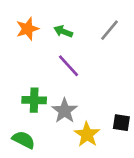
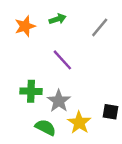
green arrow: (63, 31) -> (58, 19), moved, turned 140
green semicircle: (24, 140) -> (45, 127), moved

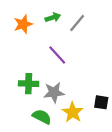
gray line: (100, 27) -> (77, 23), moved
gray star: (59, 101) -> (54, 92), turned 30

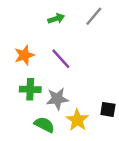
gray line: (77, 23) -> (94, 16), moved
orange star: (23, 24) -> (24, 55), moved

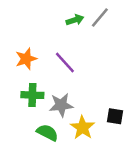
green arrow: (56, 19) -> (75, 20), moved

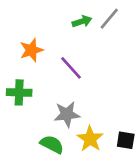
orange star: (26, 59) -> (31, 50), moved
green cross: (32, 95) -> (19, 92), moved
black square: (115, 116) -> (126, 140), moved

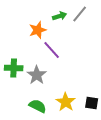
orange star: (31, 50) -> (38, 30), moved
gray star: (67, 114) -> (37, 75), moved, turned -30

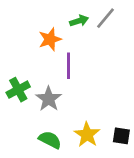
purple line: (52, 50) -> (68, 66), turned 42
green cross: (14, 68) -> (18, 90), turned -30

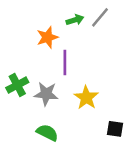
gray star: (49, 99) -> (46, 94), turned -30
yellow star: (87, 135) -> (86, 98), moved

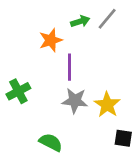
gray star: (46, 94) -> (75, 101), moved
yellow star: (86, 98) -> (107, 105), moved

